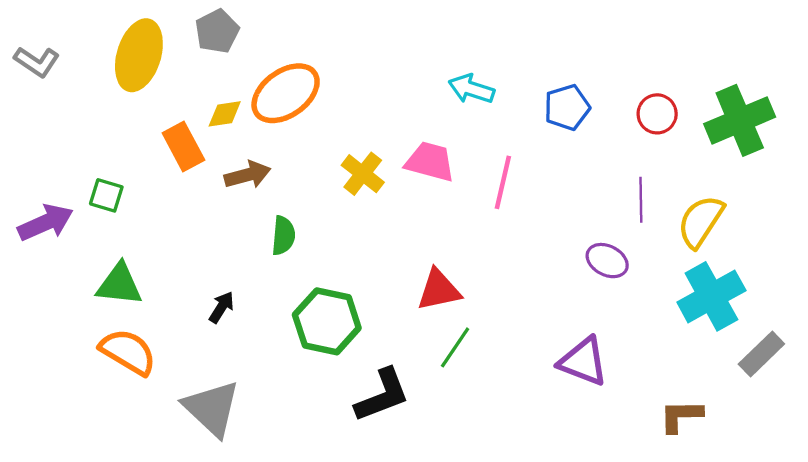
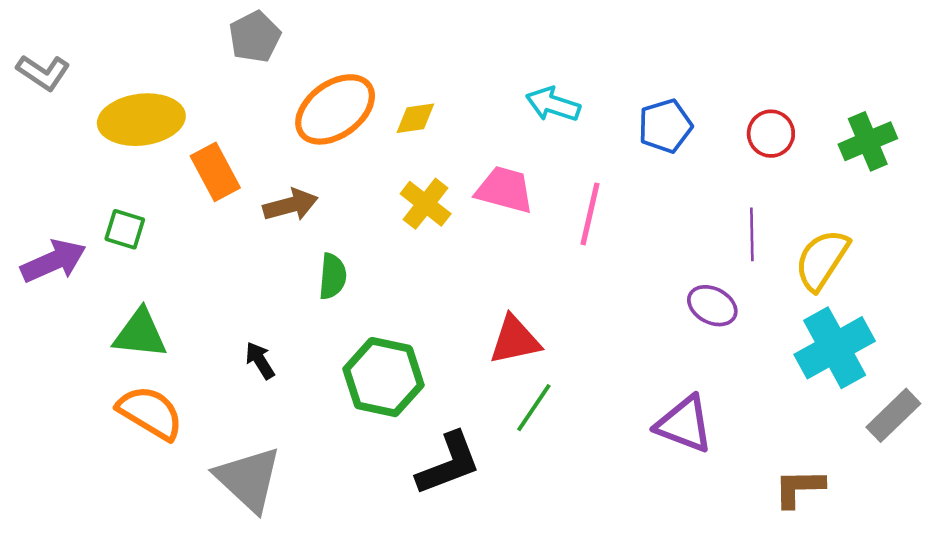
yellow ellipse: (139, 55) -> (141, 120), moved, turned 66
yellow diamond: (225, 114) -> (415, 118), moved
green cross: (740, 120) -> (868, 141), size x0.7
black arrow: (221, 307) -> (260, 360), turned -64

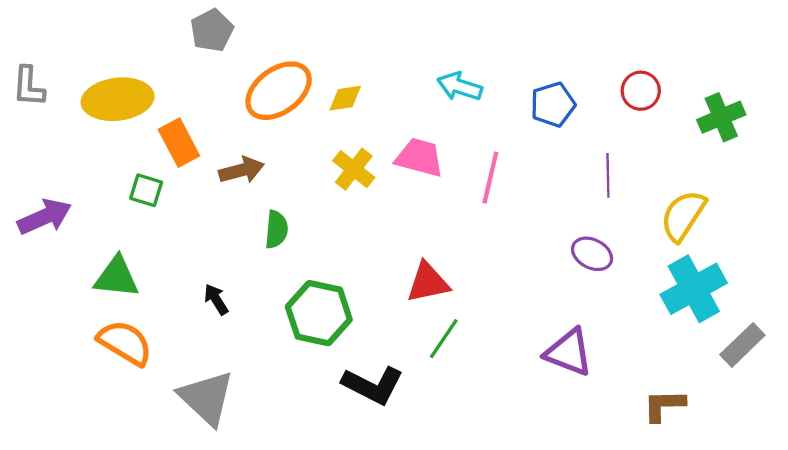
gray L-shape: (43, 72) -> (29, 86), moved, turned 60
red circle: (771, 134) -> (641, 91), moved
green square: (125, 229) -> (146, 190), moved
purple line: (752, 234) -> (608, 175), moved
black L-shape: (448, 464) -> (373, 385), turned 48

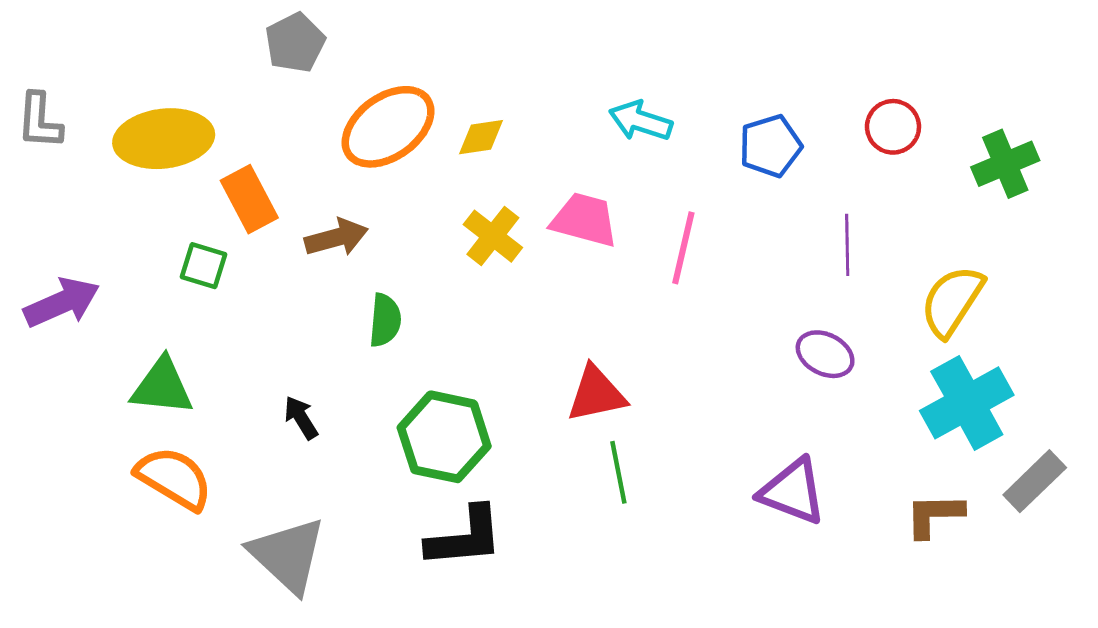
green line: (444, 339) -> (618, 472), turned -45
black L-shape: (373, 385) -> (465, 537), moved, turned -32
brown L-shape: (664, 405) -> (934, 515), moved

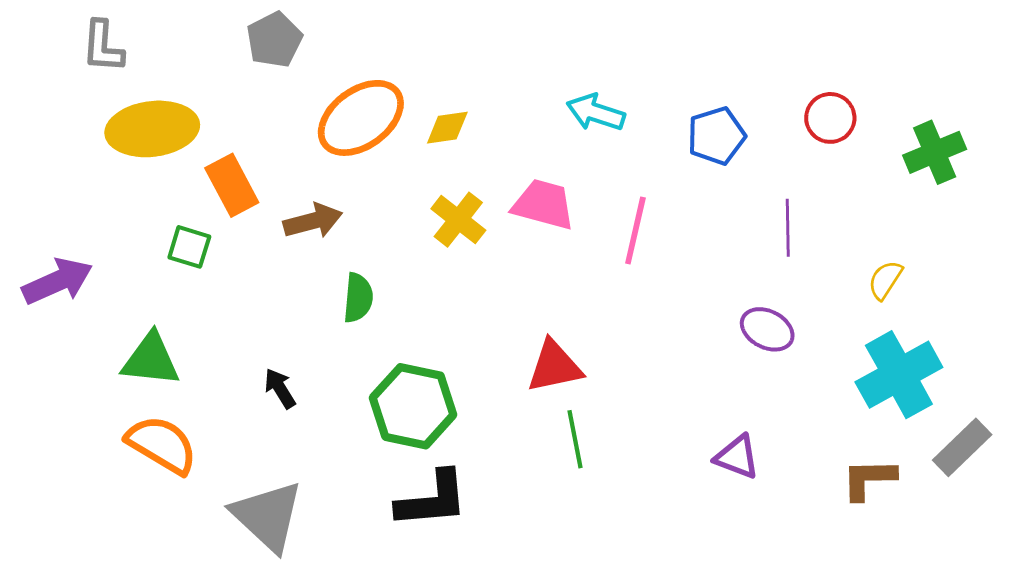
gray L-shape: (40, 121) -> (103, 47), moved
yellow semicircle: (952, 301) -> (885, 280), size x0.6
purple triangle: (793, 491) -> (737, 457), size x0.7

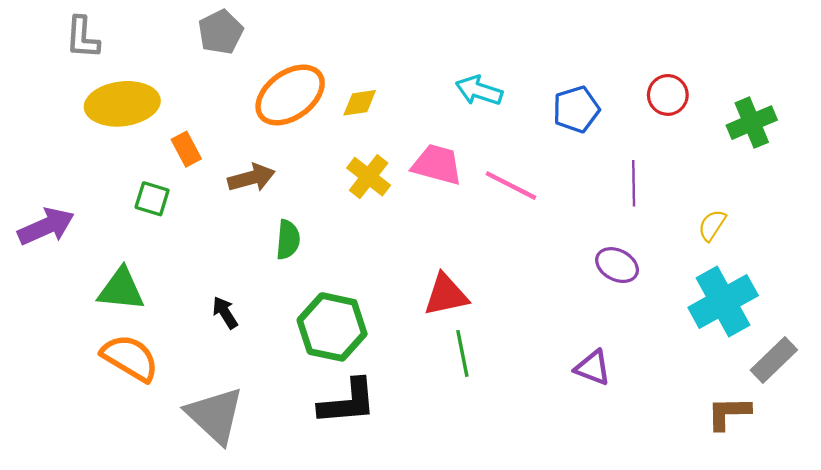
orange rectangle: (232, 185) -> (186, 149), size x0.7
pink line: (635, 231) -> (511, 186), turned -76
brown L-shape: (869, 479) -> (729, 413), moved

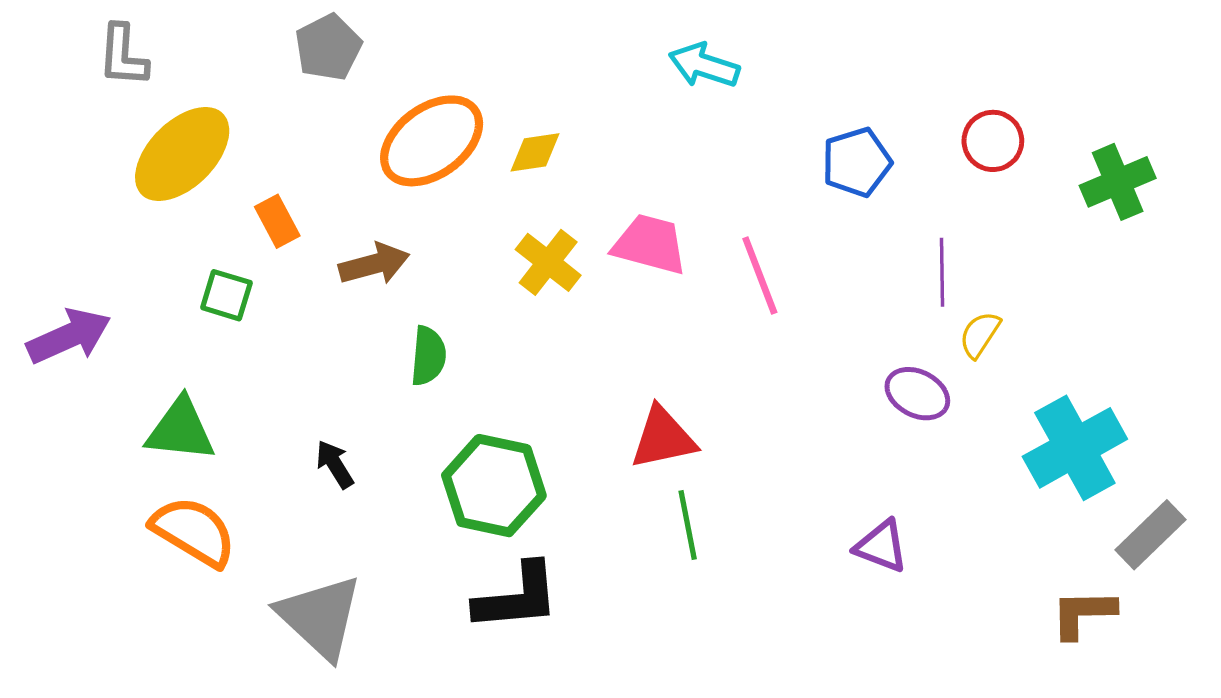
cyan arrow: (479, 91) -> (704, 65), moved
yellow ellipse: (122, 104) -> (182, 154), turned -38
pink line: (511, 186) -> (760, 275), turned 42
yellow semicircle: (712, 225) -> (980, 335), moved

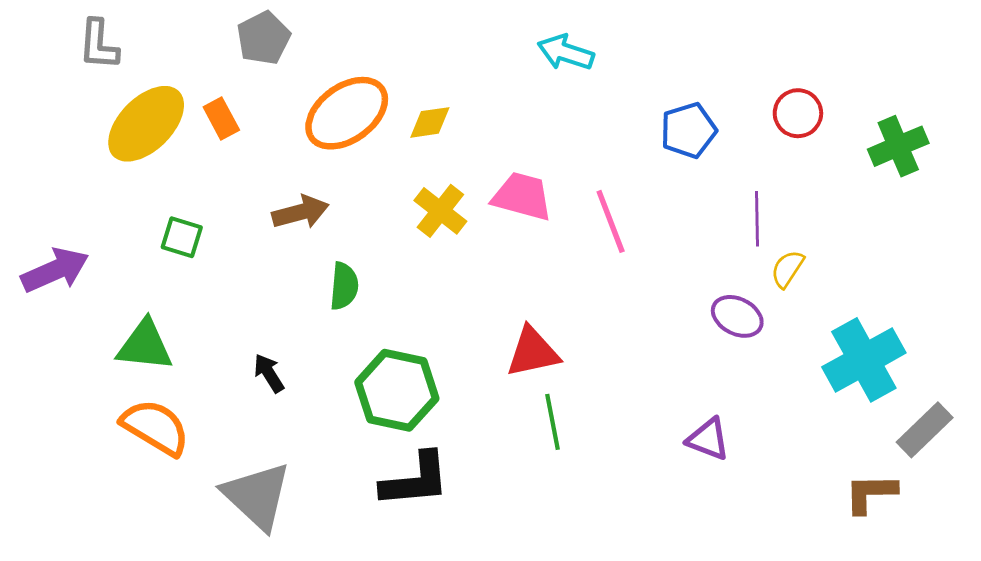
orange rectangle: (277, 221) -> (221, 118), moved

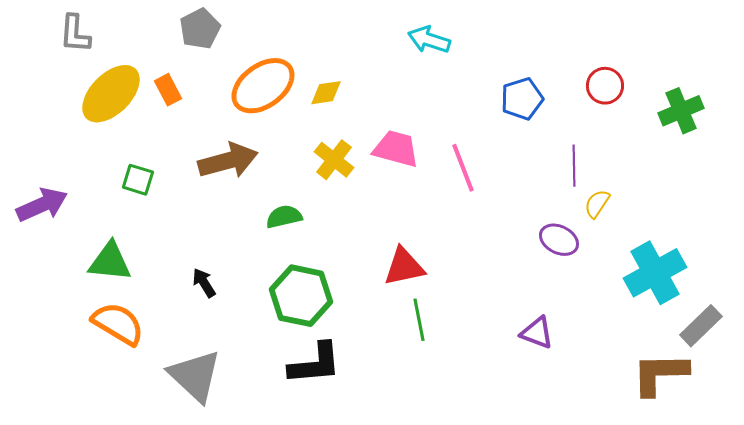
brown arrow: (300, 212) -> (228, 161), size x1.4
green semicircle: (344, 286) -> (284, 217), moved, turned -108
brown L-shape: (871, 493) -> (660, 374), size x1.4

